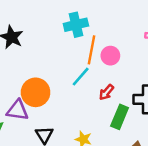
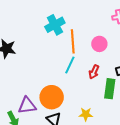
pink circle: (110, 56) -> (99, 44), moved
orange circle: (36, 92) -> (52, 97), moved

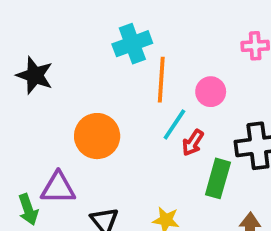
cyan line: (70, 65) -> (174, 124), moved
orange circle: (52, 97) -> (97, 136), moved

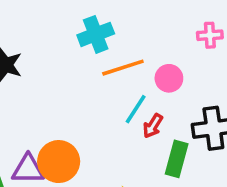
orange line: (161, 80) -> (123, 68), turned 69
orange circle: (97, 136) -> (59, 162), moved

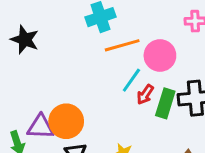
pink circle: (169, 78) -> (160, 56), size x1.4
green rectangle: (177, 159) -> (165, 103), moved

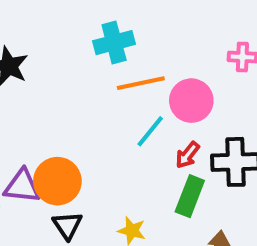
red arrow: (145, 94) -> (188, 155), moved
green rectangle: (165, 103) -> (190, 196), moved

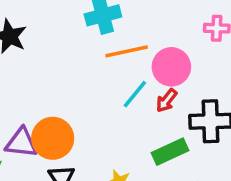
red arrow: (188, 155) -> (167, 100), moved
green rectangle: (190, 196) -> (170, 152), turned 44

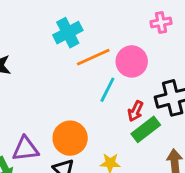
red arrow: (167, 100) -> (135, 111), moved
orange circle: (53, 138) -> (70, 138), moved

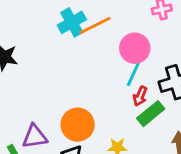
orange line: (93, 57) -> (95, 25), moved
cyan line: (107, 90) -> (133, 74), moved

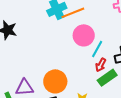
pink circle: (135, 48) -> (84, 35), moved

